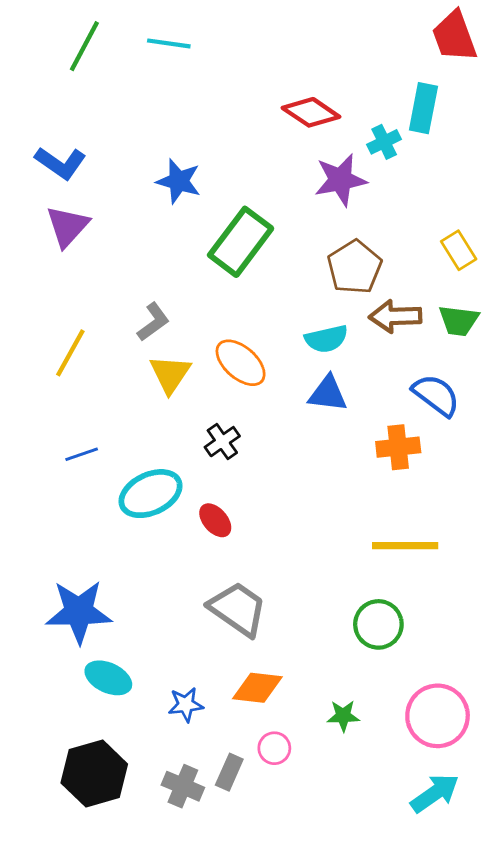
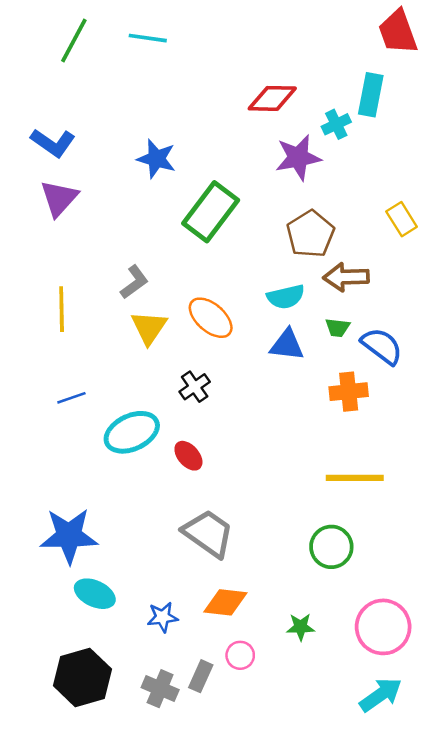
red diamond: (311, 112) -> (272, 98), turned -33
green trapezoid: (459, 321) -> (338, 328), moved, size x0.7
yellow line: (70, 353) -> (62, 309), turned -30

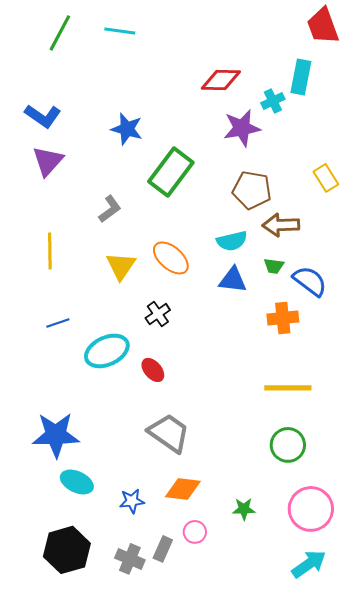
brown pentagon: (310, 234) -> (252, 190), turned -30
gray L-shape: (134, 282) -> (110, 209), moved
green circle: (331, 547) -> (288, 445), moved

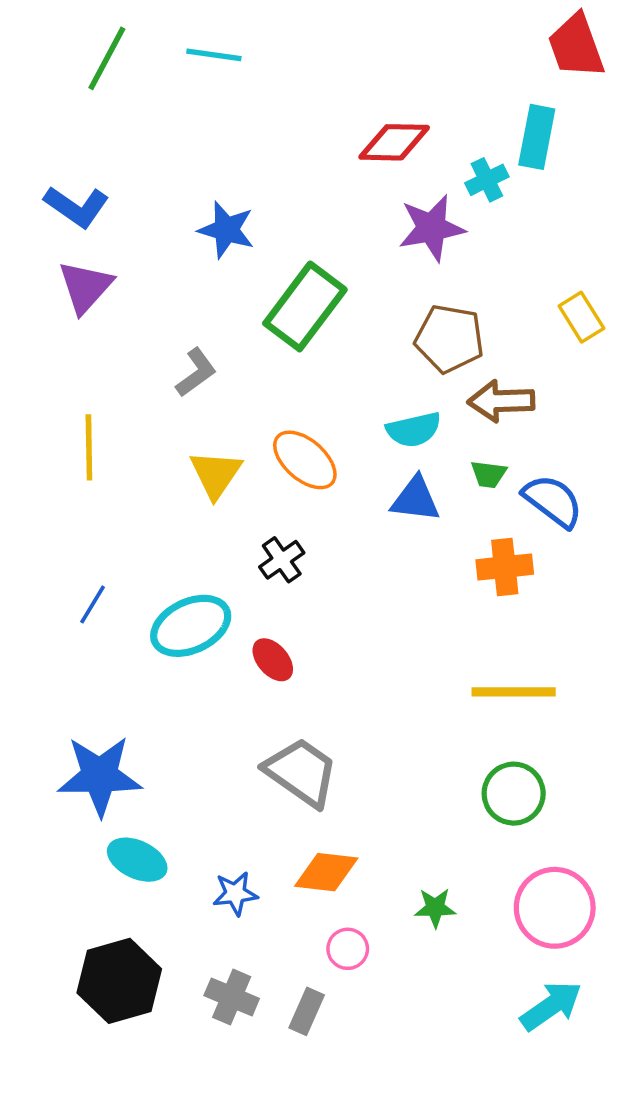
blue line: (58, 323) -> (93, 604), moved, turned -40
gray rectangle: (163, 549) -> (307, 1011), moved

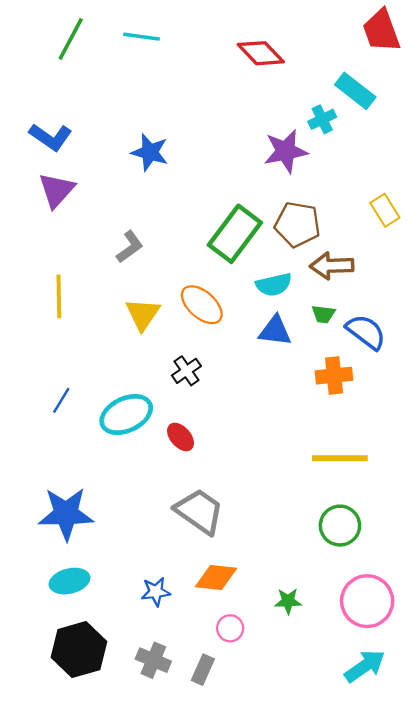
cyan rectangle: (537, 137) -> (355, 91), turned -63
red diamond: (394, 142) -> (261, 53), moved, turned 45
green rectangle: (305, 306) -> (235, 234), moved
cyan ellipse: (137, 860) -> (70, 581), moved, turned -39

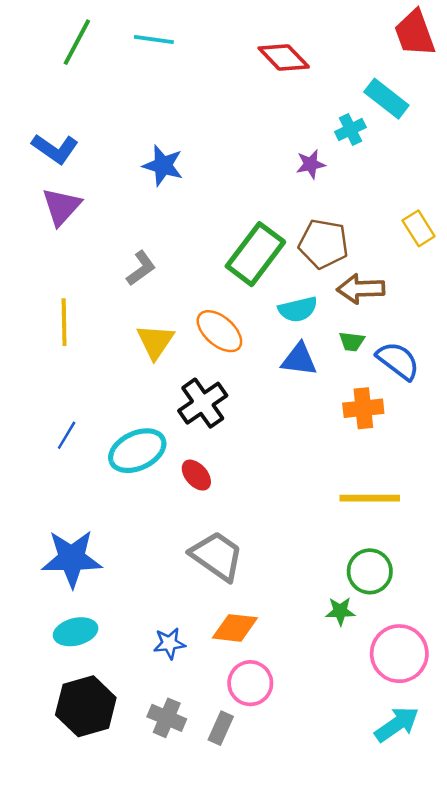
purple star: (286, 151) -> (311, 164), size x0.6
black cross: (186, 371) -> (203, 403), size x1.5
green star: (288, 601) -> (340, 611), moved
pink circle: (230, 628) -> (250, 683), size x1.5

